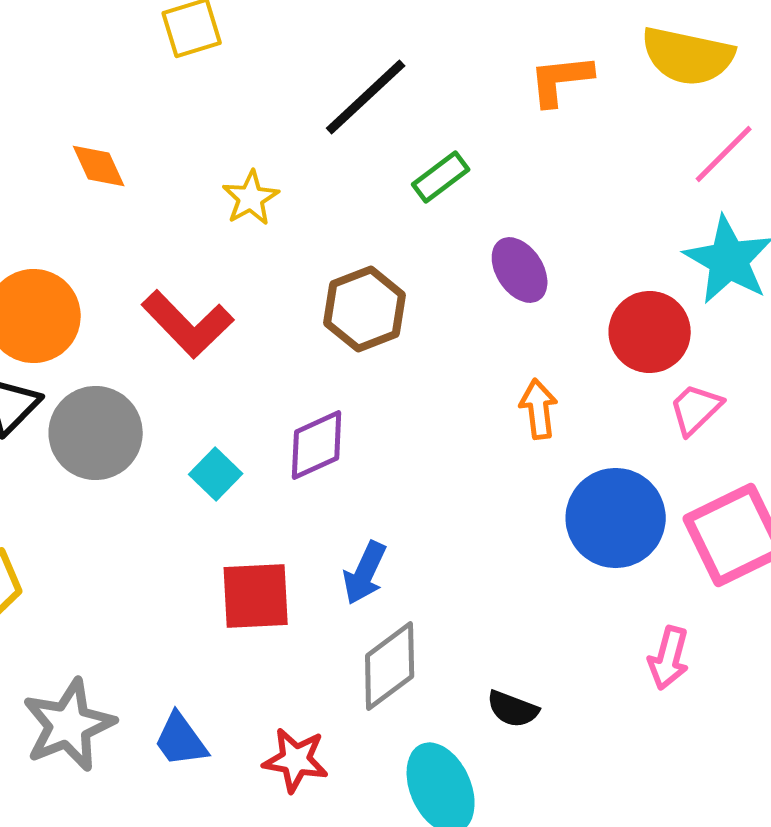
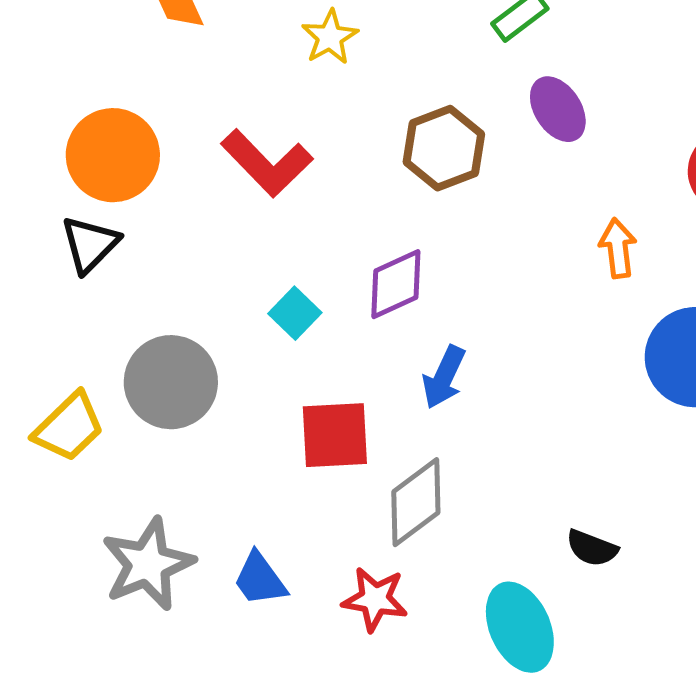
purple ellipse: (520, 270) -> (558, 109), moved
gray circle: (96, 433) -> (171, 382), moved
blue arrow: (365, 573) -> (444, 377), moved
gray diamond: (390, 666) -> (416, 502), moved

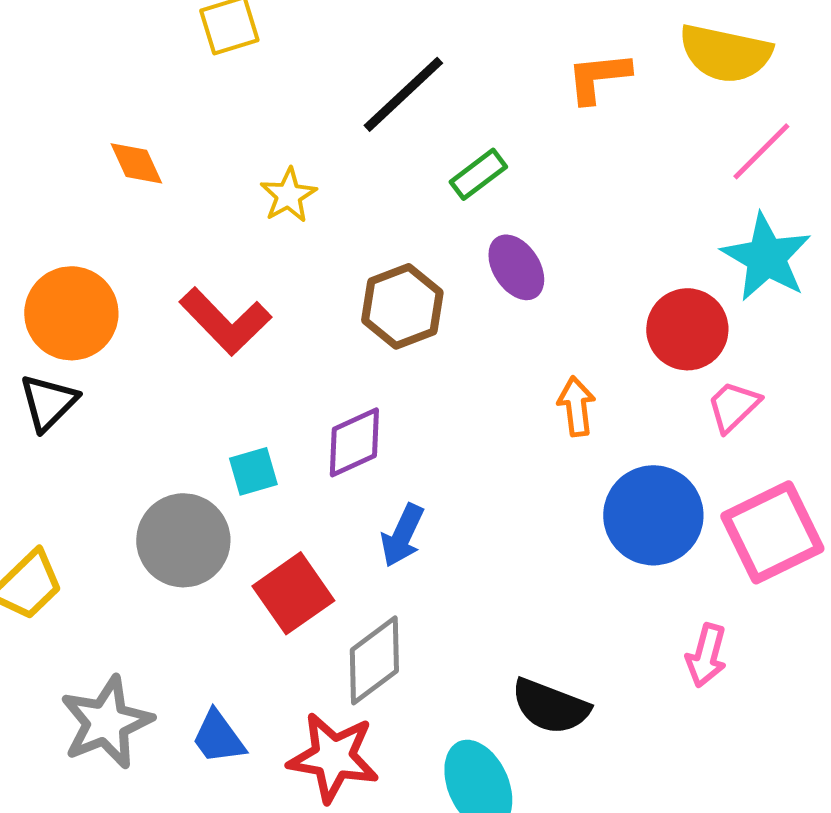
cyan square: (295, 313) -> (253, 471), turned 30
gray circle: (171, 382) -> (183, 540), moved
red square: (335, 435) -> (293, 593), turned -32
black semicircle: (592, 548) -> (550, 706), size x1.5
red star: (375, 599) -> (333, 757), size x1.4

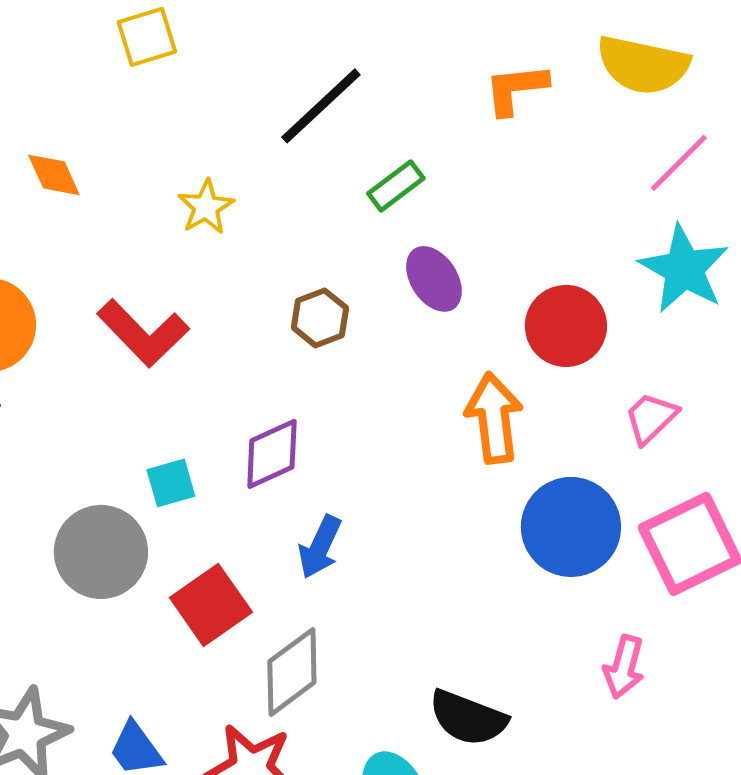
brown hexagon: (402, 306) -> (320, 318), size x0.7
red circle: (687, 329) -> (566, 326), moved
orange arrow: (576, 406) -> (494, 418), size x1.5

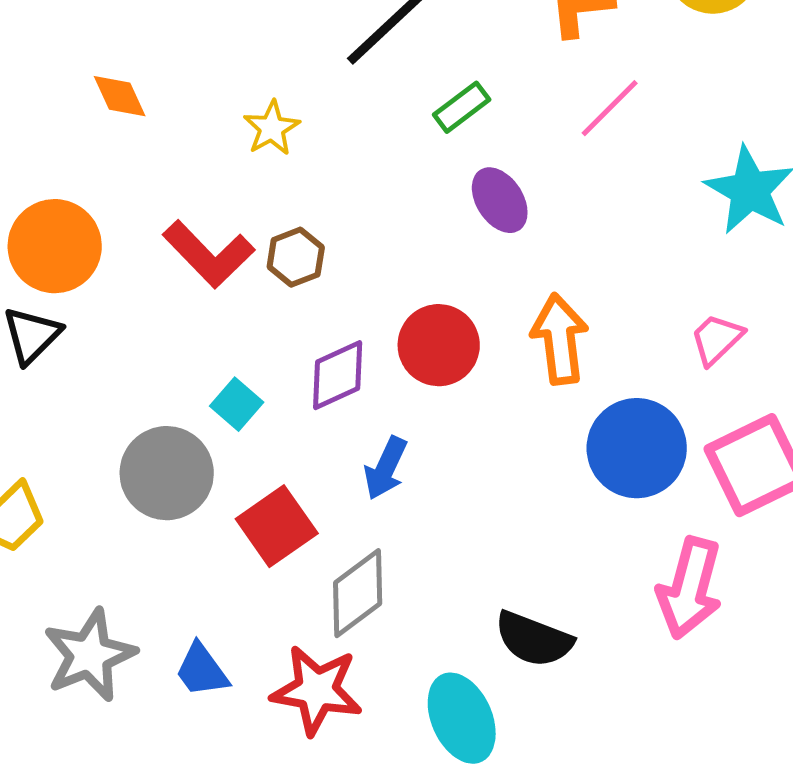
pink line: (679, 163) -> (610, 108), moved
brown hexagon: (320, 318) -> (296, 257), moved
red circle: (566, 326) -> (439, 345), moved
cyan square: (171, 483) -> (237, 404), turned -33
pink arrow: (624, 667) -> (690, 588), size x1.6

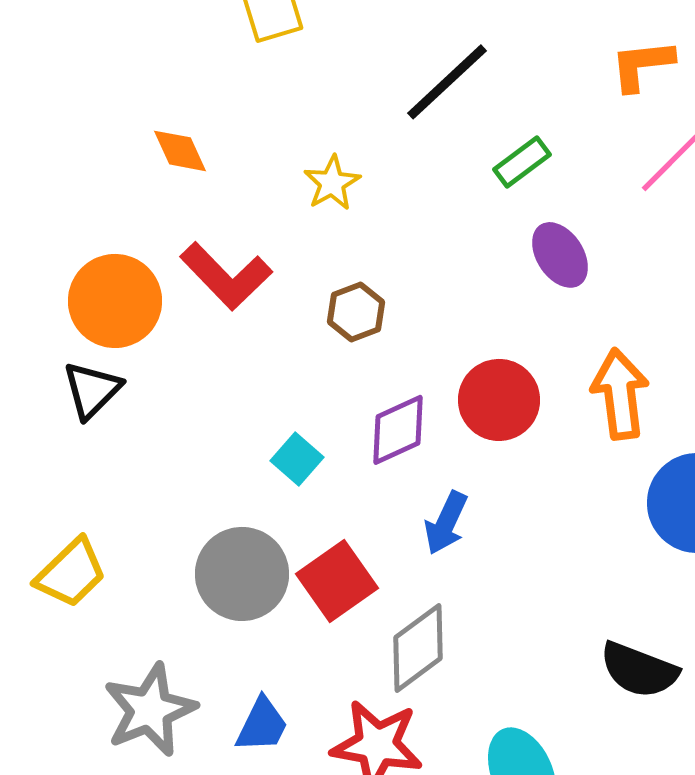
red L-shape: (209, 254) -> (226, 276), moved
gray circle: (167, 473) -> (242, 574), moved
black semicircle: (534, 639) -> (639, 670), moved
blue trapezoid: (202, 670) -> (262, 725), turned -118

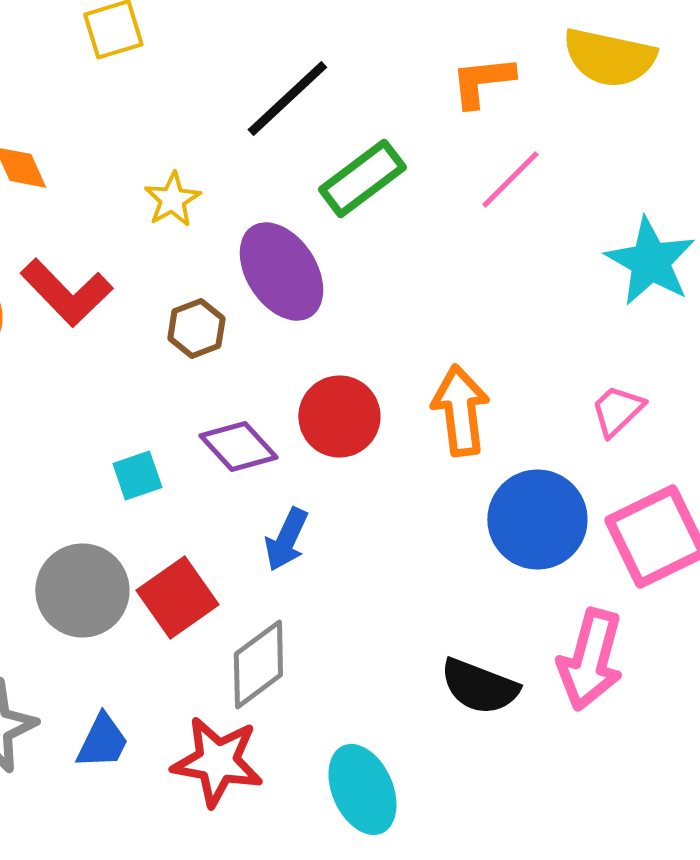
green rectangle: (522, 162) -> (362, 178), size x1.5
purple ellipse: (560, 255) -> (281, 271), moved, size x1.5
purple diamond: (398, 430) -> (238, 446), turned 72
cyan square: (297, 459) -> (137, 475), turned 30

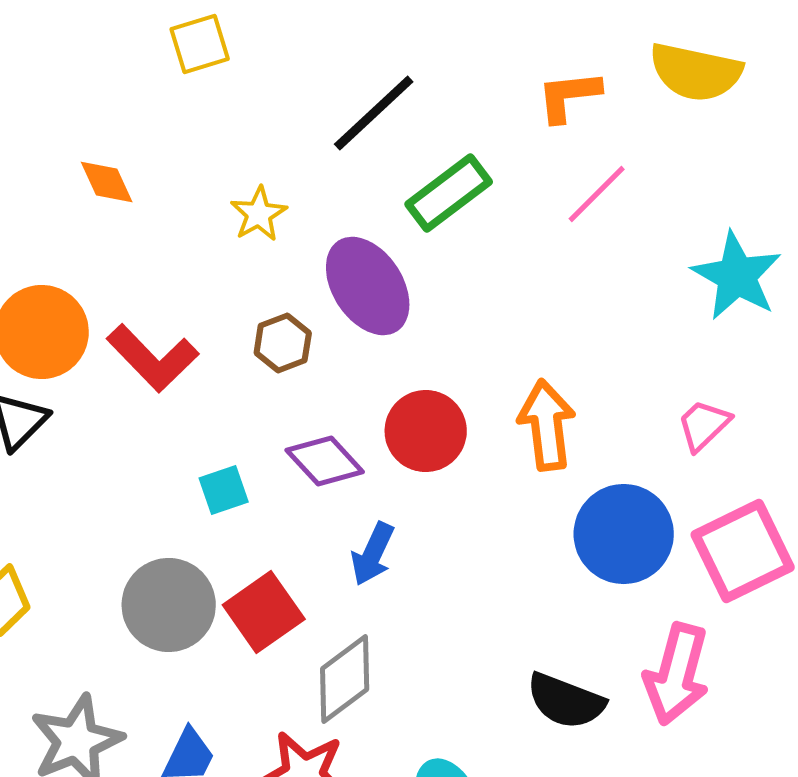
red L-shape: (66, 292) -> (153, 358), moved

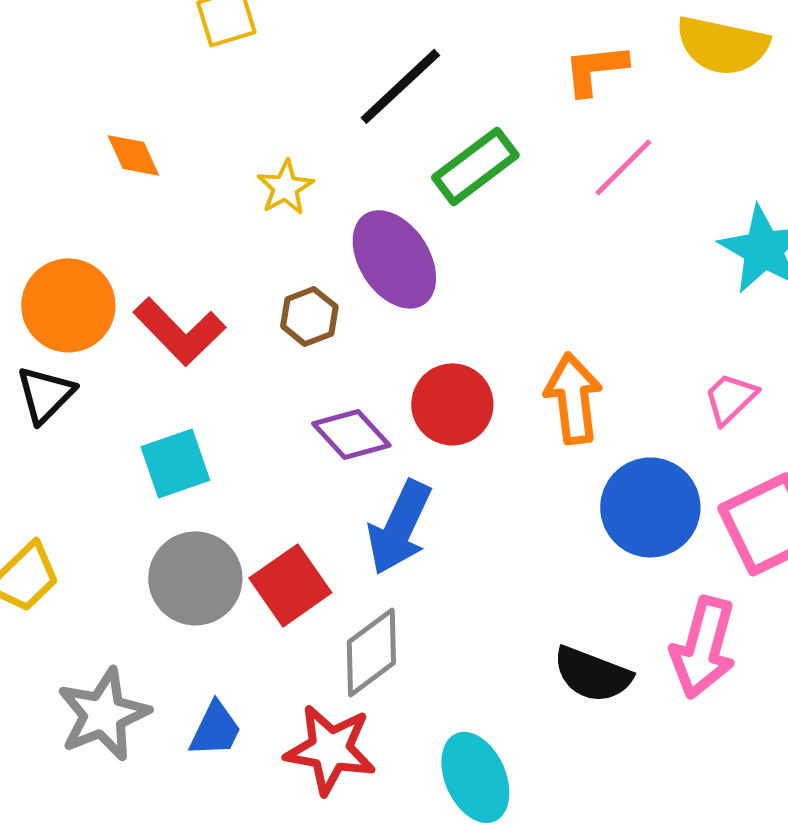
cyan square: (224, 490) -> (175, 463), moved, size x1.4
blue arrow: (373, 554) -> (399, 527), size x1.5

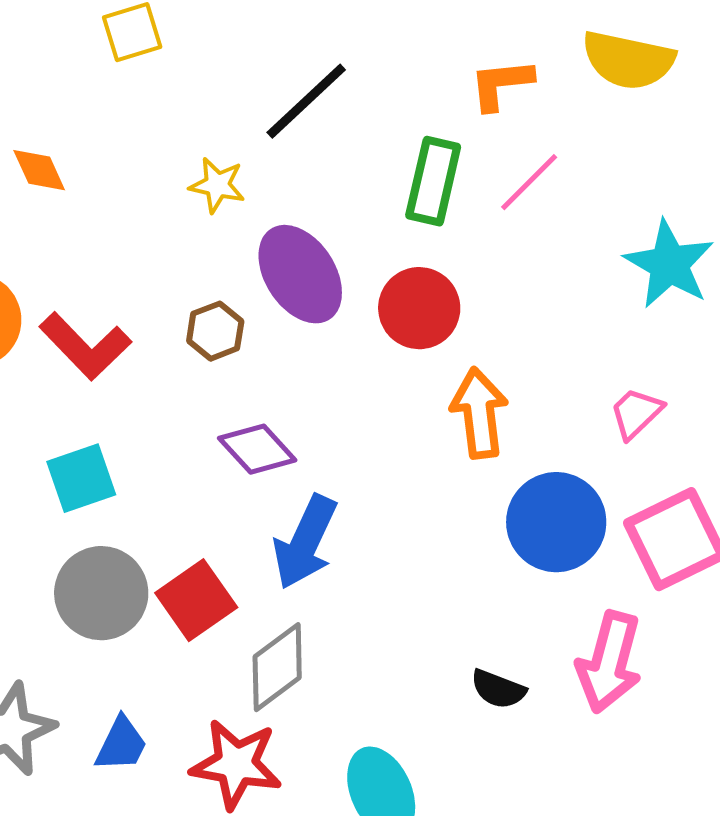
green rectangle: (475, 166) -> (433, 181), moved, turned -40
yellow star: (285, 187) -> (217, 185), moved, turned -30
red circle: (452, 404) -> (419, 308), moved
black semicircle: (592, 674) -> (498, 689), size x0.7

